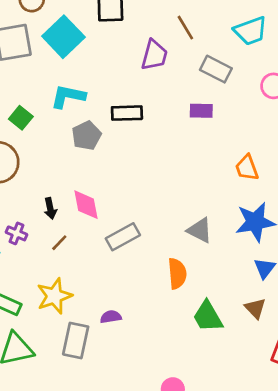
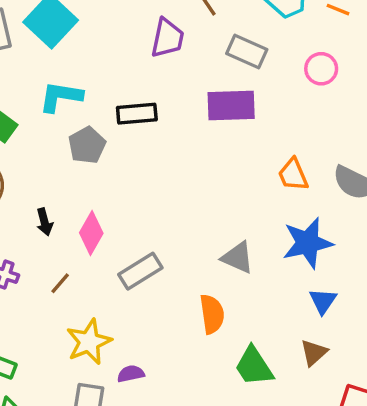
purple rectangle: (201, 111) -> (231, 105), size x1.6
pink diamond: (86, 205) -> (91, 233), turned 44
black arrow: (50, 208) -> (44, 222), moved
yellow star: (54, 296) -> (89, 342), moved
brown triangle: (255, 308) -> (314, 353), turned 35

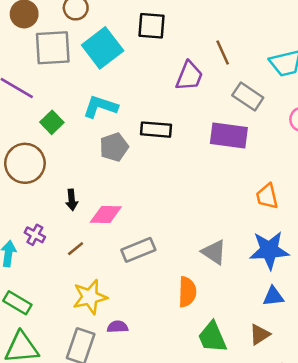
pink diamond: (91, 233) -> (106, 214), turned 52
blue triangle: (323, 301) -> (273, 296), turned 40

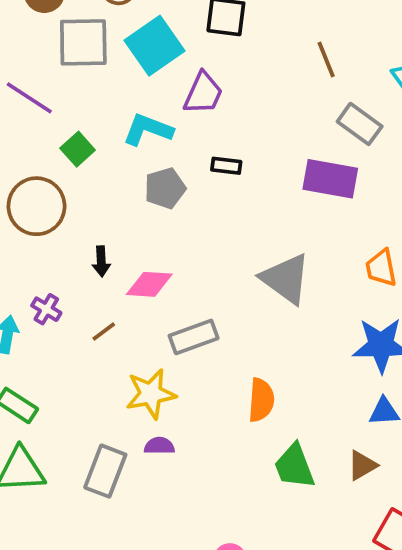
purple trapezoid: (189, 76) -> (203, 93), moved
black rectangle: (156, 130) -> (226, 166), size x0.7
gray triangle: (214, 252) -> (286, 279), moved, size x1.4
yellow star: (90, 297) -> (151, 394), moved

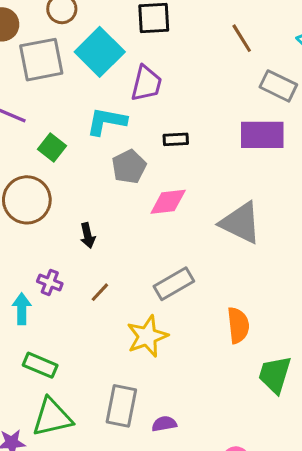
pink diamond: (149, 284) -> (168, 202), moved
purple semicircle: (159, 446) -> (164, 424), moved
green trapezoid: (294, 466) -> (275, 375), turned 48

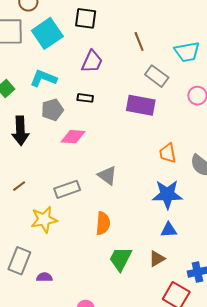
purple trapezoid: (146, 84) -> (92, 62), moved
gray triangle: (241, 223) -> (107, 175), moved, size x0.7
black arrow: (88, 235) -> (20, 131), moved, size x1.8

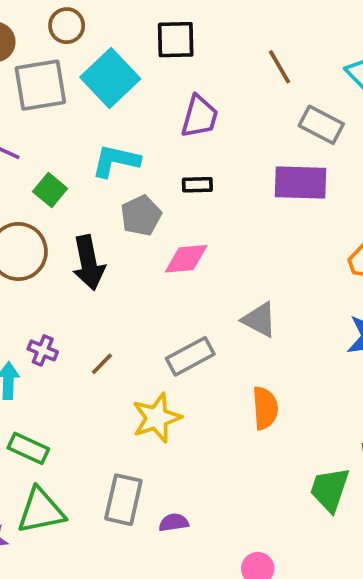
green trapezoid: (120, 259) -> (330, 489), moved

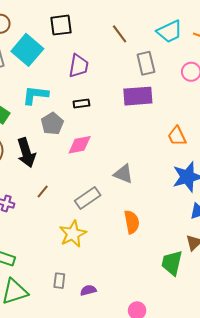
gray rectangle: (321, 125) -> (146, 63), turned 55
brown line: (102, 364) -> (43, 192), moved
gray rectangle: (123, 500) -> (59, 281), size x0.6

